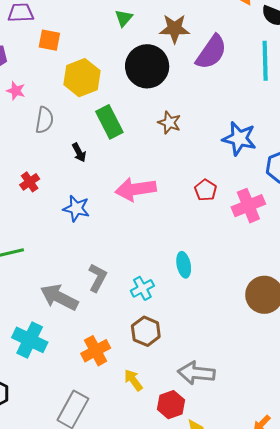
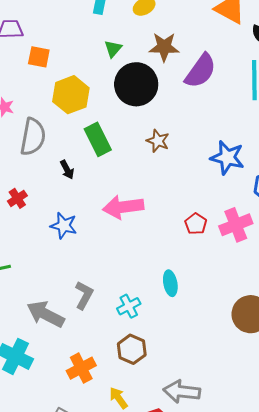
green triangle: (124, 18) -> (113, 49), moved
gray semicircle: (44, 120) -> (33, 137), size x1.4
red pentagon: (206, 190) -> (196, 224), moved

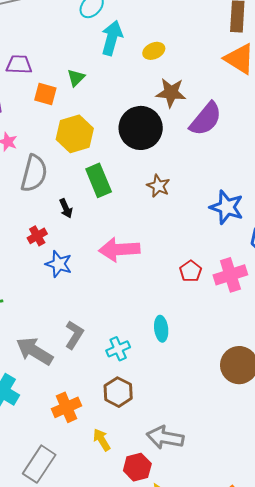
green triangle: (113, 49) -> (76, 78), moved
red cross: (17, 198) -> (37, 236), moved

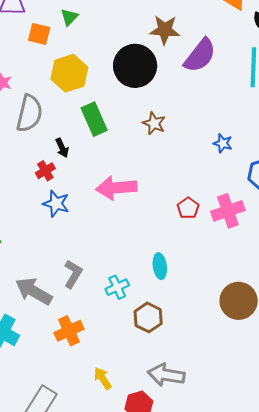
blue star: (227, 207) -> (223, 143), size x0.6
red cross: (37, 236) -> (45, 171), moved
brown hexagon: (118, 392) -> (148, 317), moved
orange cross: (66, 407) -> (69, 331), moved

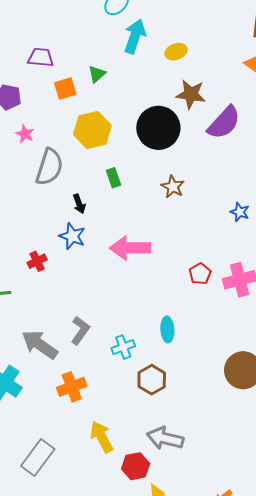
orange square: (39, 34) -> (65, 88), turned -35
green rectangle: (94, 119) -> (113, 178), size x0.6
red cross: (45, 171) -> (37, 261), moved
blue star: (56, 204) -> (72, 236), moved
yellow arrow: (103, 378) -> (102, 437), size x1.4

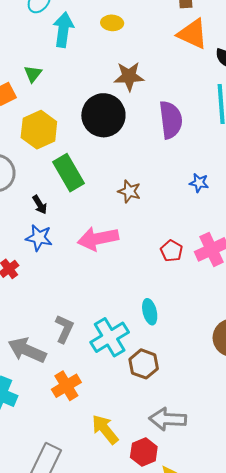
yellow ellipse: (176, 52) -> (112, 23), moved, turned 35
purple semicircle: (224, 123) -> (171, 120), moved, turned -39
green rectangle: (113, 178) -> (69, 173), size x1.8
brown star: (173, 187) -> (129, 191), moved
cyan cross: (123, 347) -> (110, 337), size x1.6

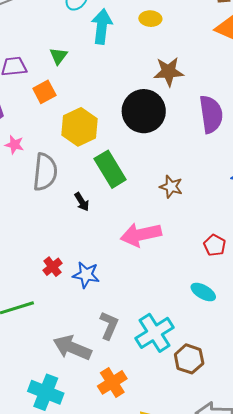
green triangle: (33, 74) -> (58, 56), moved
blue star: (39, 238) -> (86, 275), moved
cyan ellipse: (150, 312) -> (203, 292), moved, turned -45

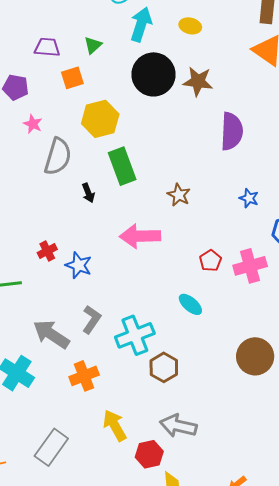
black circle: (144, 111) -> (154, 74), moved

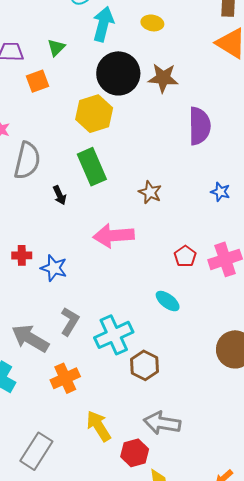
yellow hexagon: (100, 119) -> (94, 114), moved
red cross: (47, 251) -> (22, 255), turned 30

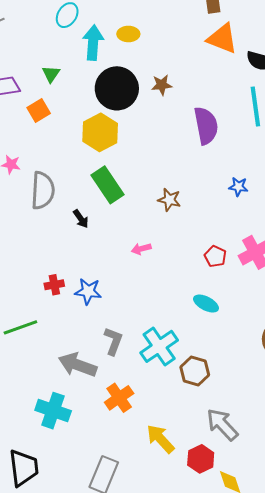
yellow ellipse: (152, 23) -> (128, 34), moved
brown star: (163, 78) -> (162, 85), size x0.7
pink arrow: (114, 236) -> (141, 249), size x0.5
gray arrow: (162, 423) -> (222, 424), turned 48

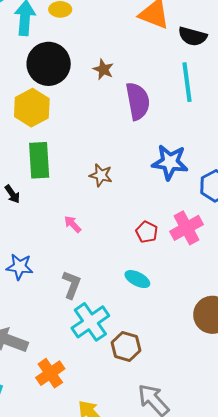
brown star: (162, 85) -> (103, 69), moved, turned 30
green rectangle: (108, 185) -> (39, 160), turned 30
blue star: (238, 187) -> (170, 162), size x1.8
pink arrow: (141, 249) -> (73, 224), turned 60
gray L-shape: (113, 341) -> (72, 285), moved

